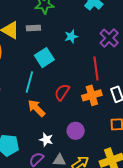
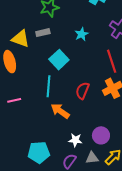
purple circle: (76, 131) -> (101, 135), moved

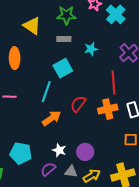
gray rectangle: (43, 33) -> (64, 39), moved
yellow triangle: (21, 39) -> (32, 26), moved
orange arrow: (60, 111) -> (52, 118), turned 96

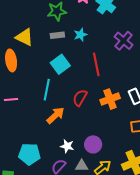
yellow triangle: (32, 26) -> (24, 37), moved
cyan star: (91, 49) -> (80, 35), moved
red line: (114, 83) -> (96, 64), moved

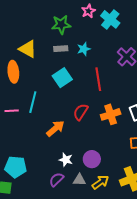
cyan line: (47, 90) -> (33, 102), moved
cyan pentagon: (29, 154) -> (16, 167), moved

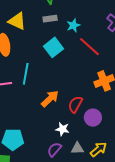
cyan star: (84, 49) -> (73, 25), moved
red line: (98, 79) -> (89, 47), turned -35
red semicircle: (81, 112) -> (75, 104), moved
purple circle: (92, 159) -> (93, 118), moved

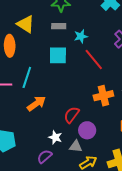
cyan square: (53, 47) -> (58, 55), turned 30
orange arrow: (50, 99) -> (36, 103), moved
gray triangle: (77, 148) -> (76, 146), moved

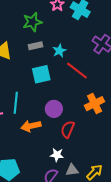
orange arrow: (36, 103) -> (31, 126), turned -144
purple circle: (87, 130) -> (54, 109), moved
gray triangle: (76, 146) -> (72, 170), moved

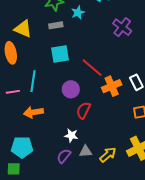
cyan star: (59, 51) -> (78, 13), moved
red line: (77, 71) -> (92, 68), moved
orange arrow: (31, 126) -> (33, 112), moved

